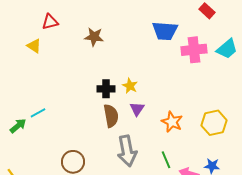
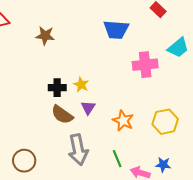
pink cross: (194, 50) -> (145, 65), moved
brown semicircle: (111, 116) -> (62, 115), turned 135

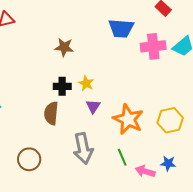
brown star: (45, 36) -> (64, 47), moved
pink cross: (145, 65) -> (153, 46), moved
brown semicircle: (62, 115) -> (51, 113), moved, turned 60
orange star: (123, 121) -> (128, 119), size x1.4

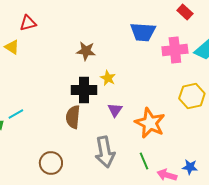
yellow star: (86, 83) -> (108, 78), moved
black cross: (62, 86) -> (84, 90), size x1.4
yellow hexagon: (170, 120) -> (192, 96), moved

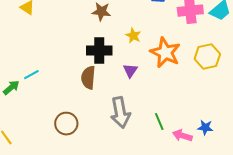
yellow star: (108, 78) -> (133, 36), moved
orange star: (150, 123) -> (165, 53), moved

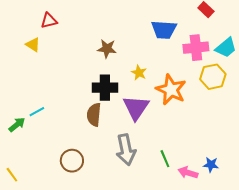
yellow hexagon: (207, 57) -> (213, 77), moved
purple triangle: (130, 71) -> (136, 108), size x1.8

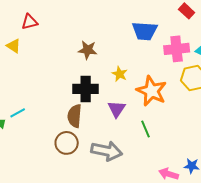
purple triangle: (136, 108) -> (117, 109), size x0.7
gray arrow: (126, 150) -> (107, 151), turned -68
green line: (165, 159) -> (146, 129), moved
brown circle: (72, 161) -> (67, 143), moved

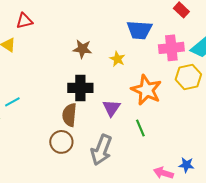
yellow star: (120, 74) -> (117, 59), moved
cyan line: (18, 113) -> (12, 102), moved
gray arrow: (107, 151) -> (101, 150), turned 100

